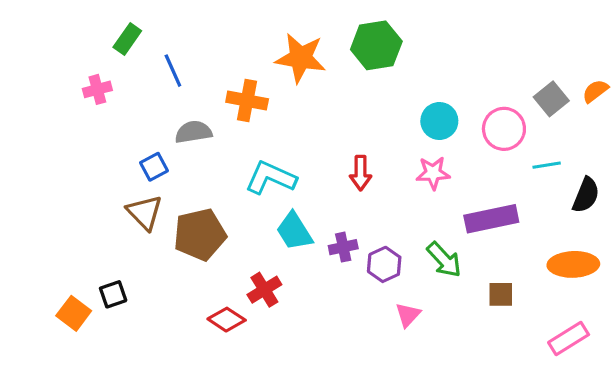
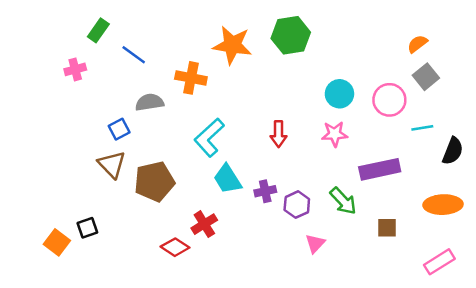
blue line: (173, 71) -> (134, 55), turned -30
orange semicircle: (595, 91) -> (417, 44), moved
cyan L-shape: (271, 178) -> (209, 138), turned -66

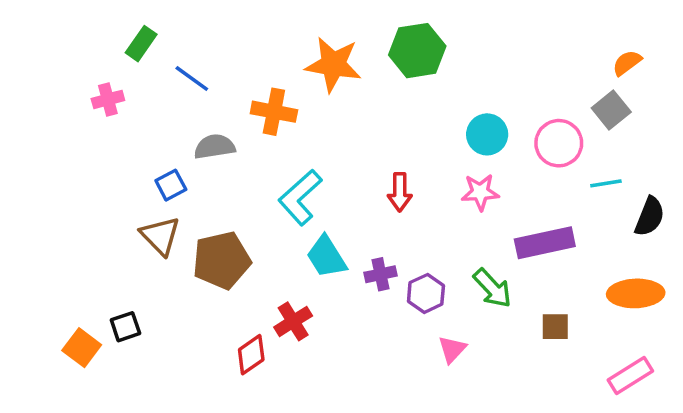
orange semicircle: (417, 44) -> (627, 63), moved
red diamond: (175, 247) -> (251, 355), turned -68

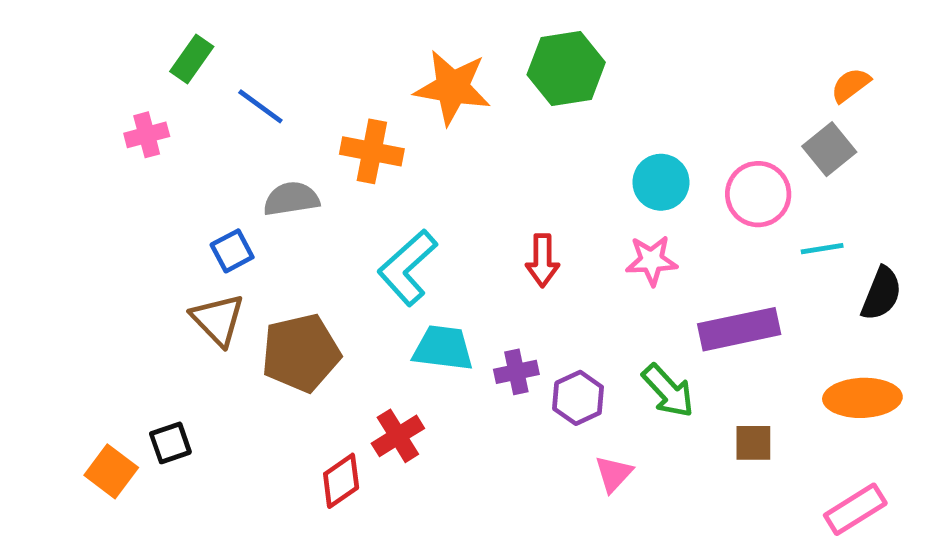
cyan trapezoid: (326, 257) -> (443, 348), turned 129

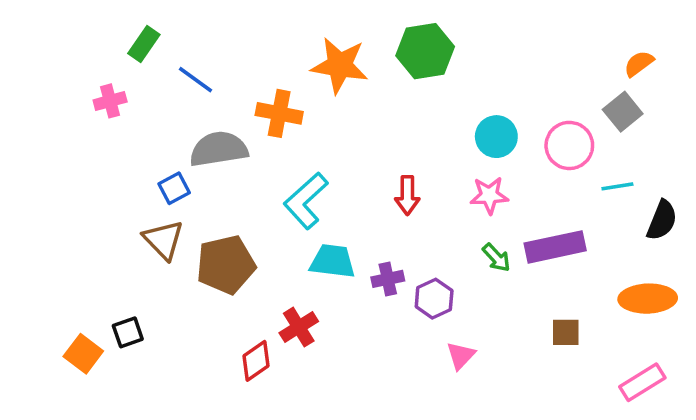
gray semicircle: (291, 199) -> (219, 149), size x1.4
green arrow: (668, 391) -> (496, 258), moved, size x0.7

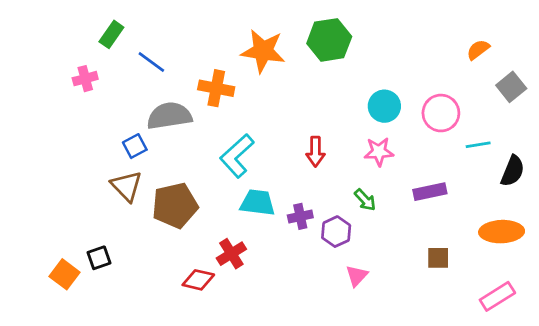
orange semicircle: (639, 64) -> (478, 50), moved
gray square: (623, 112) -> (511, 87), moved
purple rectangle: (555, 247) -> (430, 192), size x0.7
green arrow: (496, 258) -> (365, 200), moved
red diamond: (256, 361) -> (198, 280), turned 48

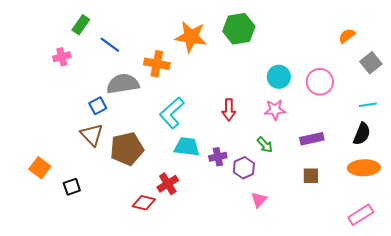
cyan line: (478, 145) -> (368, 105), moved
black semicircle: (513, 171) -> (362, 134), moved
brown square: (438, 258) -> (311, 176), moved
orange square: (65, 274) -> (40, 168), moved

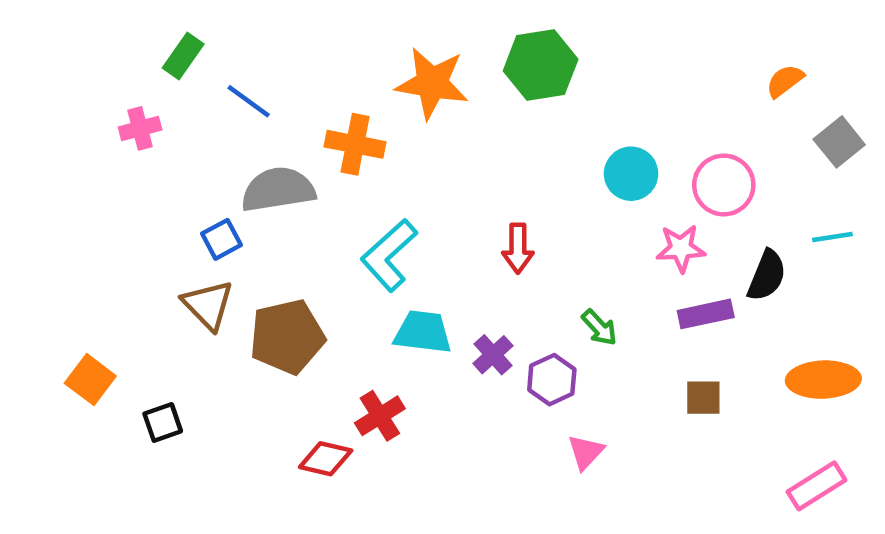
pink star: (275, 110) -> (681, 248), moved
black semicircle: (362, 134) -> (767, 275), moved
purple cross: (218, 157) -> (493, 355), turned -30

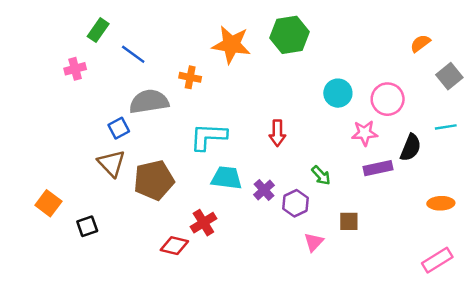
orange cross: (355, 144) -> (190, 77), size x0.7
cyan L-shape: (389, 255) -> (208, 137), turned 45
orange ellipse: (823, 380) -> (441, 203), size x0.7
brown square: (703, 398) -> (349, 221), moved

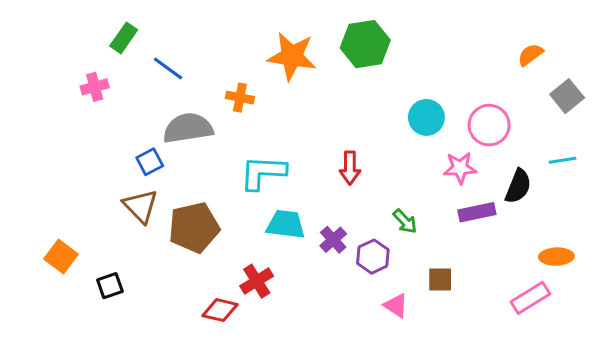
pink triangle: (314, 242) -> (396, 305), turned -40
pink rectangle: (437, 260) -> (530, 298), moved

